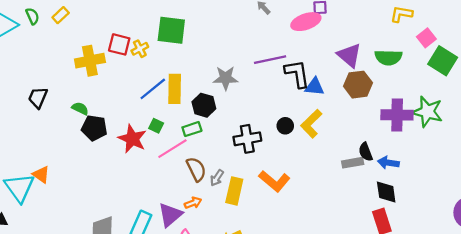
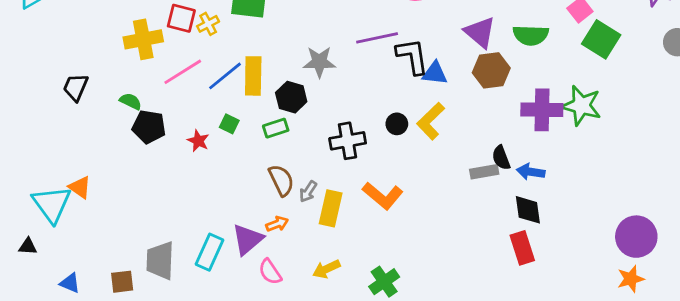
red star: (132, 139) -> (198, 141), size x0.6
pink line: (172, 149) -> (183, 72), moved

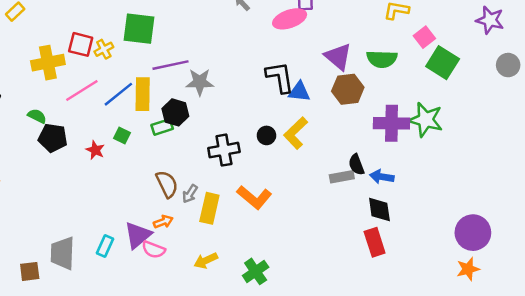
purple line: (377, 38) -> (171, 65), moved
green rectangle: (276, 128) -> (162, 127), moved
cyan rectangle: (209, 252) -> (105, 246), size x0.7
pink semicircle: (270, 272) -> (154, 250), moved, turned -35

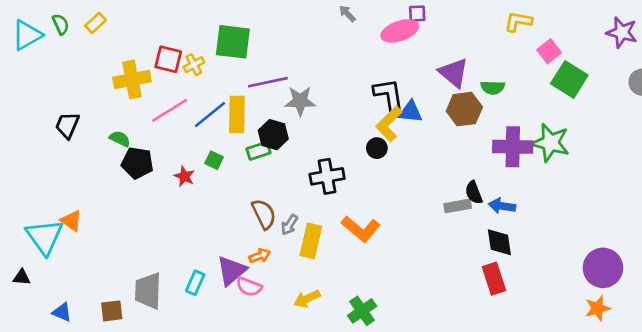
green semicircle: (382, 59) -> (493, 88), moved, size x0.7
yellow L-shape: (296, 133) -> (389, 124), moved
black circle: (266, 135) -> (377, 148), moved

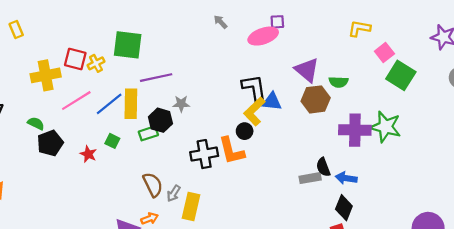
yellow rectangle: (96, 23) -> (16, 29), turned -70
gray star: (300, 101) -> (181, 104), moved, size x0.7
black pentagon: (137, 163) -> (50, 143), turned -30
orange L-shape: (361, 229) -> (231, 151), moved, turned 36
black diamond: (499, 242) -> (344, 208), turned 30

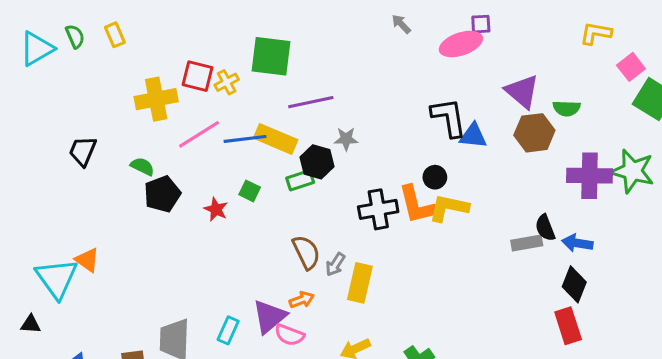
blue line: (109, 104) -> (245, 139), turned 32
yellow rectangle: (131, 104) -> (276, 139), turned -68
yellow L-shape: (254, 111) -> (449, 208), moved, turned 56

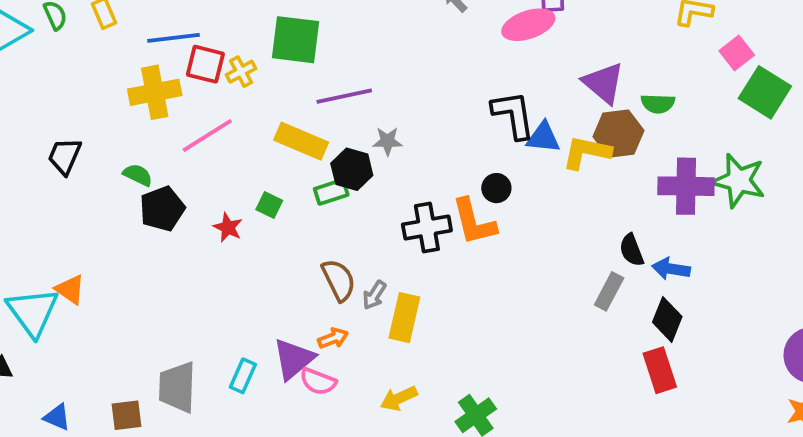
blue line: (245, 139) -> (173, 38), moved
yellow L-shape: (449, 208) -> (587, 152), moved
gray rectangle: (527, 243) -> (609, 291), moved, turned -52

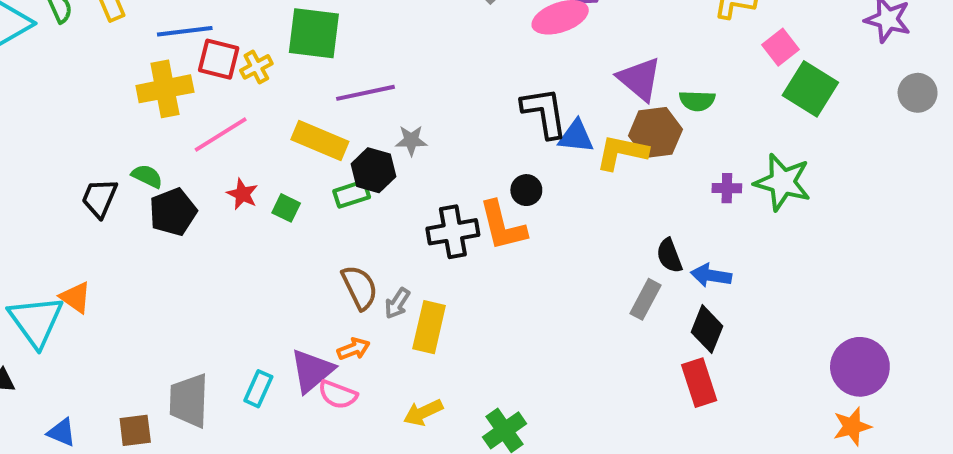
black trapezoid: (65, 156) -> (99, 198), moved
purple cross: (686, 186) -> (727, 188), size x0.5
red star: (228, 227) -> (242, 194), moved

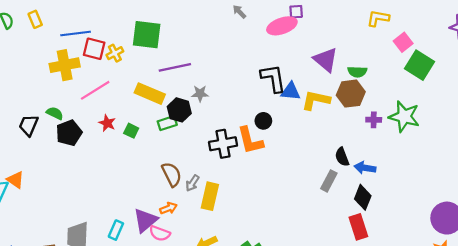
brown hexagon: (655, 133) -> (351, 94), moved

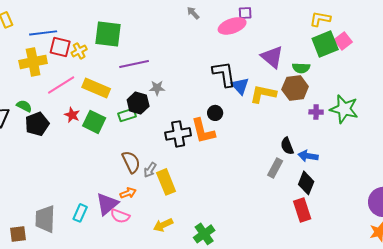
green square: (420, 65) -> (325, 44), moved, turned 36
blue triangle: (291, 91) -> (240, 86), turned 42
yellow rectangle: (150, 94) -> (96, 88), moved
green square: (131, 131) -> (94, 122), size x1.6
yellow rectangle: (210, 196) -> (166, 182), turned -35

